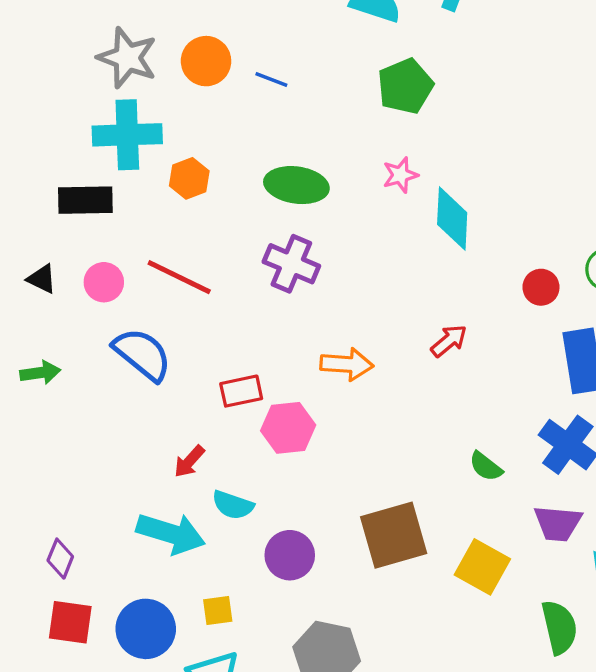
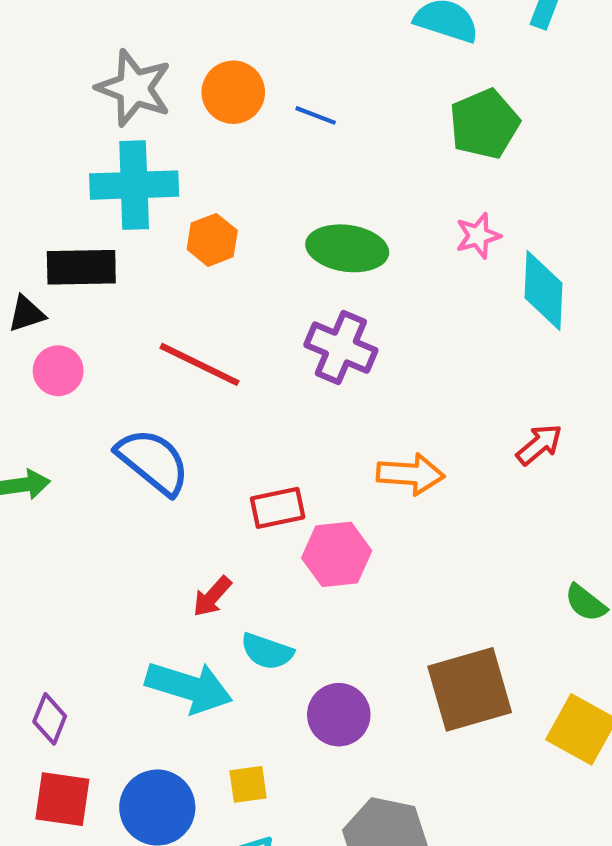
black triangle: (42, 279) -> (26, 314), moved, turned -44
pink circle: (104, 282) -> (58, 371), moved

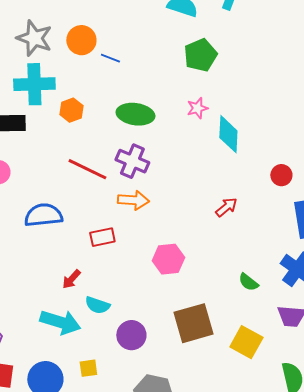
blue line: (316, 115) -> (110, 58), moved
red line: (200, 364) -> (87, 169), moved
blue semicircle: (153, 461) -> (43, 215), turned -45
orange arrow: (411, 474) -> (133, 200), moved
pink hexagon: (337, 554) -> (168, 259), moved

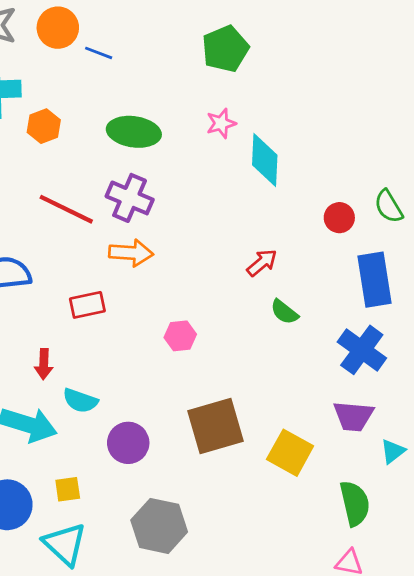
pink hexagon: (168, 259) -> (180, 336), size x0.7
red arrow: (71, 279) -> (44, 364), turned -40
green semicircle: (248, 282) -> (284, 312), moved

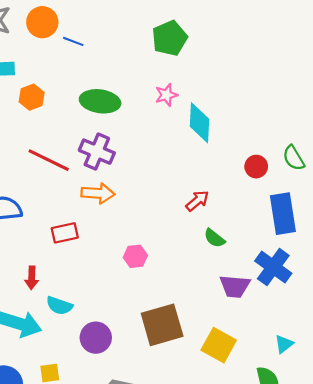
purple trapezoid: (353, 416) -> (235, 286), moved
cyan triangle: (393, 451) -> (284, 344), moved

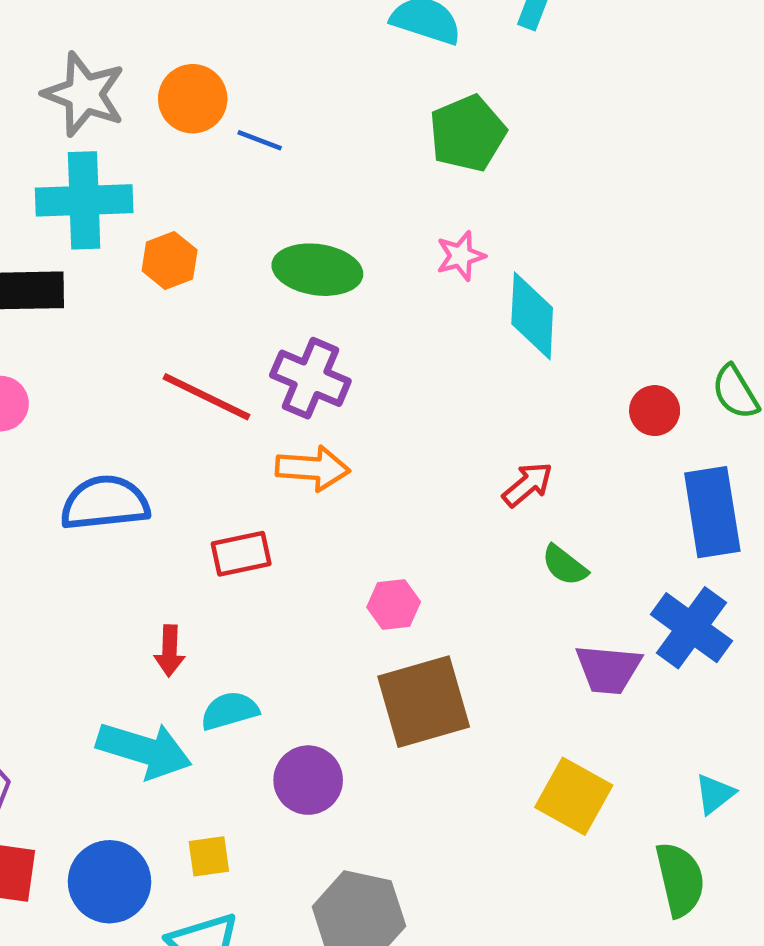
cyan semicircle: (59, 306) -> (230, 711), turned 145
brown square: (162, 325) -> (424, 702), moved

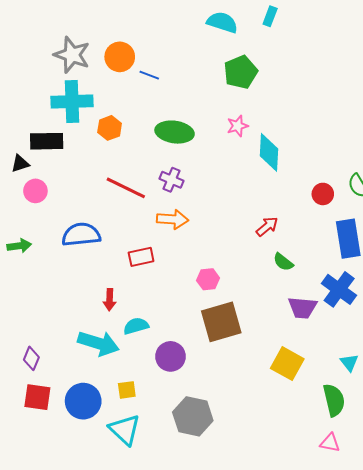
purple cross: (310, 378) -> (172, 180), size x0.7
cyan triangle: (715, 794) -> (349, 363), turned -30

